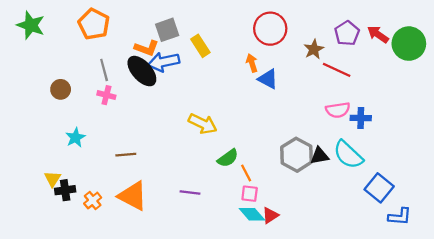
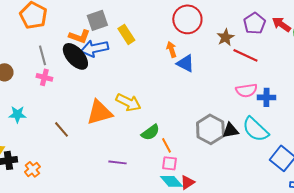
cyan star: (75, 137) -> (17, 114), turned 30
brown line: (126, 155) -> (61, 129), turned 54
orange triangle: (133, 196) -> (99, 112), moved, turned -44

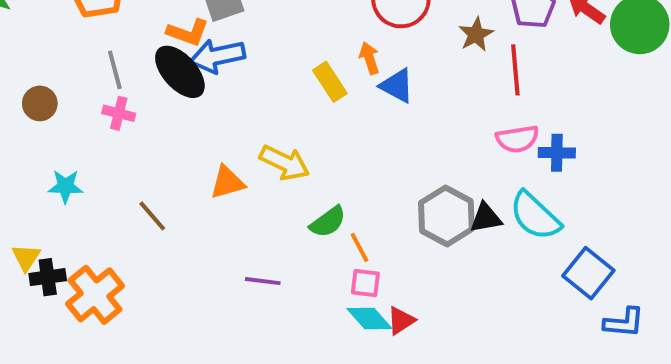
yellow rectangle: (126, 34) -> (330, 82), moved
red line: (245, 55) -> (515, 70), turned 60
orange triangle: (99, 112) -> (227, 182), size x0.7
orange cross: (32, 169) -> (95, 295), size x1.8

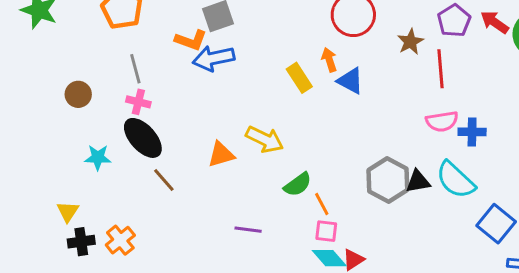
black ellipse: (180, 72) -> (143, 138), moved
black cross: (48, 277) -> (81, 242), moved
orange cross: (95, 295) -> (120, 240), size x0.7

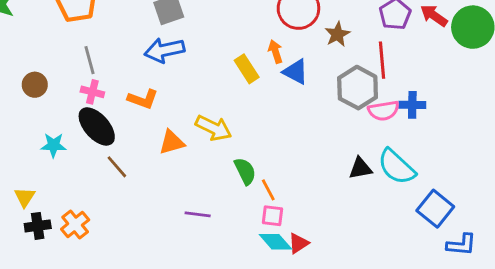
orange L-shape: (191, 40) -> (143, 99), moved
brown star: (410, 42) -> (337, 34), moved
blue cross: (472, 132) -> (412, 105), moved
gray hexagon: (388, 180) -> (358, 88), moved
green semicircle: (298, 185) -> (245, 171), turned -80

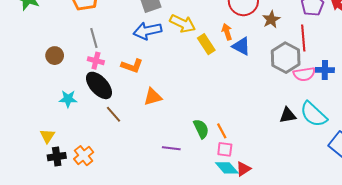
yellow arrow: (213, 128) -> (183, 24), moved
green semicircle: (245, 171) -> (201, 129), moved

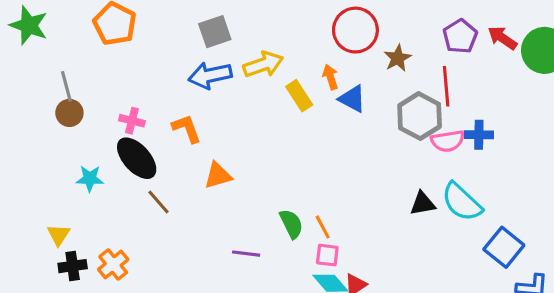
yellow arrow: (183, 24) -> (263, 64), turned -45
gray line: (94, 38) -> (66, 86), moved
orange L-shape: (132, 66) -> (187, 129), turned -130

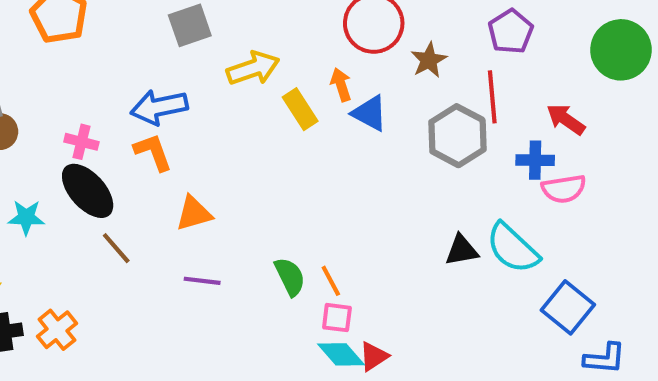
red arrow: (502, 38) -> (566, 119), moved
blue arrow: (210, 75) -> (159, 107), moved
pink semicircle: (448, 141) -> (564, 189), moved
purple line: (246, 254) -> (202, 281), moved

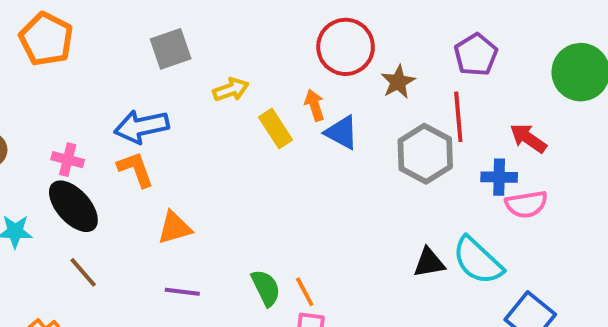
yellow arrow: (253, 68) -> (231, 90), size x0.7
brown line: (116, 248) -> (83, 272), moved

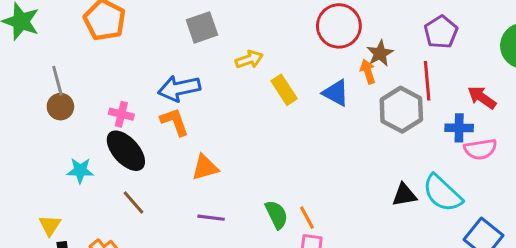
orange arrow: (314, 105) -> (368, 72), moved

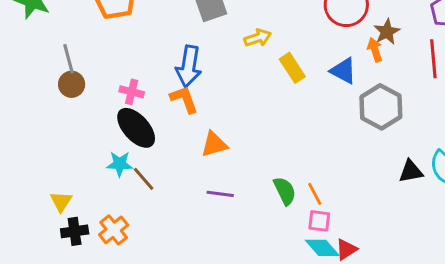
blue arrow: (179, 88) -> (189, 66), turned -69
gray hexagon: (401, 110) -> (381, 107), moved
cyan star: (80, 170) -> (120, 164), moved

